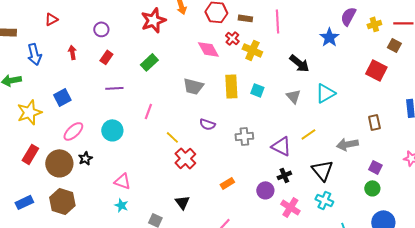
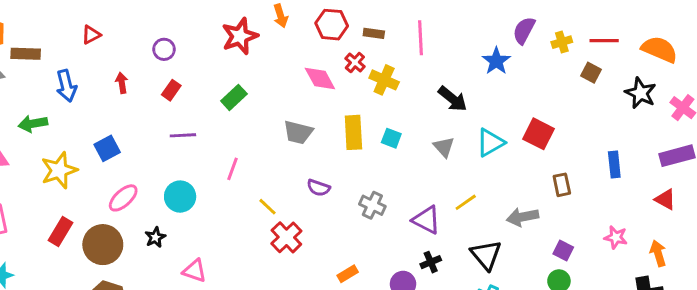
red square: (376, 70) -> (539, 134), moved
gray cross: (244, 136) -> (372, 205), turned 30
black star: (85, 158) -> (155, 237), moved

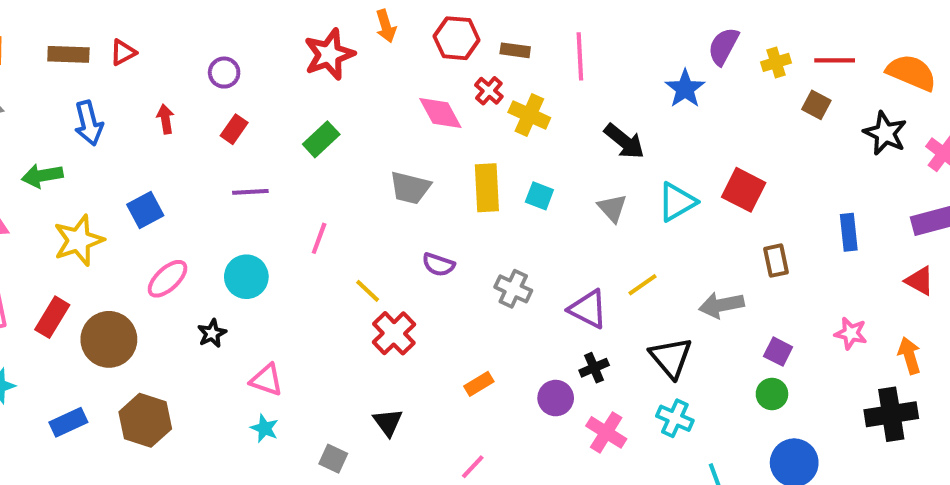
brown rectangle: (26, 54) -> (68, 54), moved
red rectangle: (61, 231) -> (52, 317), moved
brown circle: (103, 245) -> (109, 339), moved

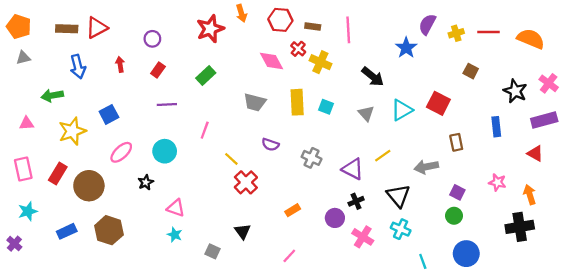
red triangle: (123, 52) -> (97, 28), size x1.5
brown square: (816, 105) -> (471, 71), moved
black star: (885, 133) -> (515, 91), moved

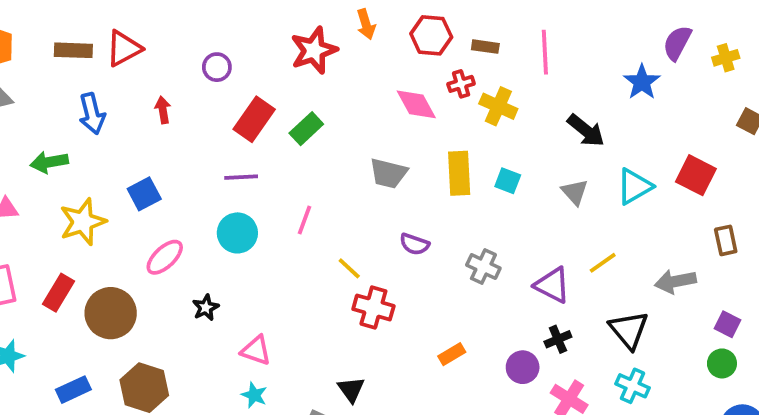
red cross: (298, 49) -> (461, 84), turned 32
red rectangle: (158, 70) -> (254, 119), moved, size x1.6
cyan circle: (165, 151) -> (237, 233), moved
red cross: (246, 182) -> (373, 308), turned -30
black triangle: (243, 231) -> (351, 390), moved

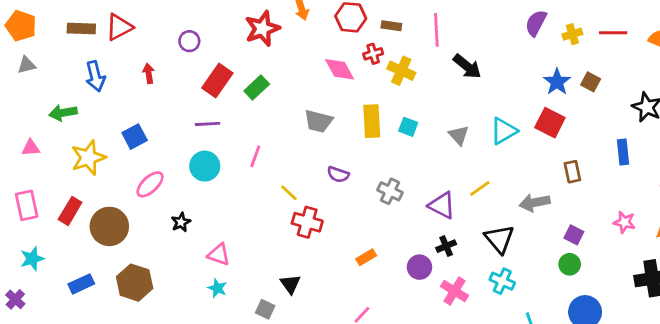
blue star: (642, 82) -> (557, 82), moved
black arrow: (586, 130) -> (467, 66), moved

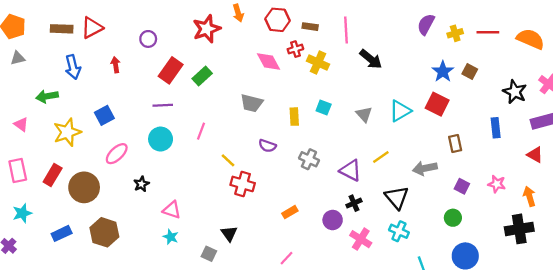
yellow rectangle: (372, 121) -> (294, 117), moved, size x0.7
pink triangle: (31, 148) -> (21, 124), turned 40
purple square: (574, 235) -> (462, 186), moved

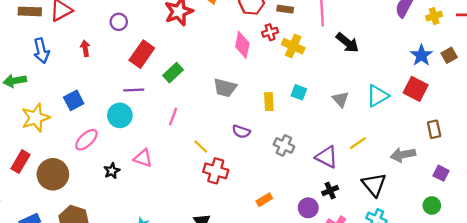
pink diamond: (268, 61) -> (242, 45), turned 40
brown square: (470, 72) -> (449, 55), turned 32
green rectangle: (202, 76) -> (173, 73), moved
cyan circle: (161, 139) -> (120, 115), moved
pink triangle: (172, 210) -> (143, 158), moved

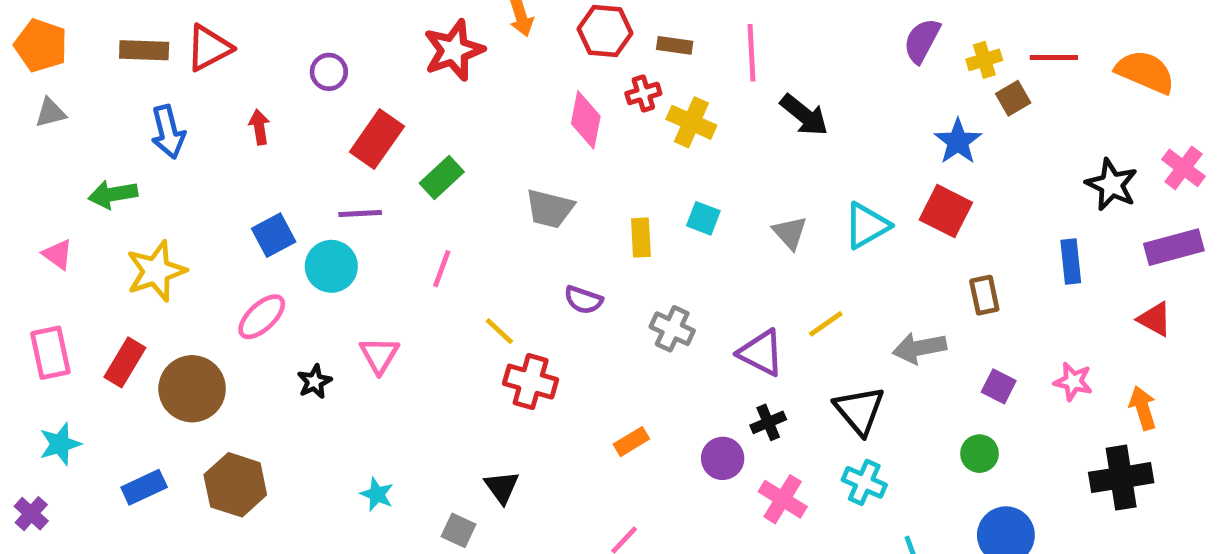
brown square: (449, 55) -> (1013, 98), moved
blue square: (74, 100) -> (274, 235), moved
pink triangle: (143, 158) -> (379, 355), turned 42

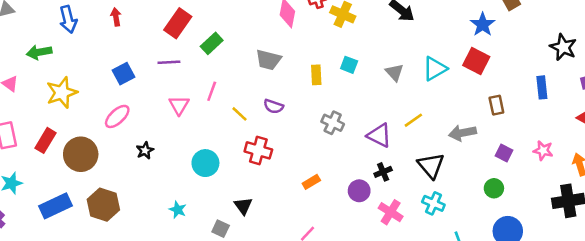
cyan circle: (331, 266) -> (205, 163), moved
purple semicircle: (583, 300) -> (273, 106), moved
yellow line: (499, 331) -> (239, 114), moved
pink triangle: (379, 355) -> (179, 105), moved
blue rectangle: (144, 487) -> (56, 206), size x1.4

